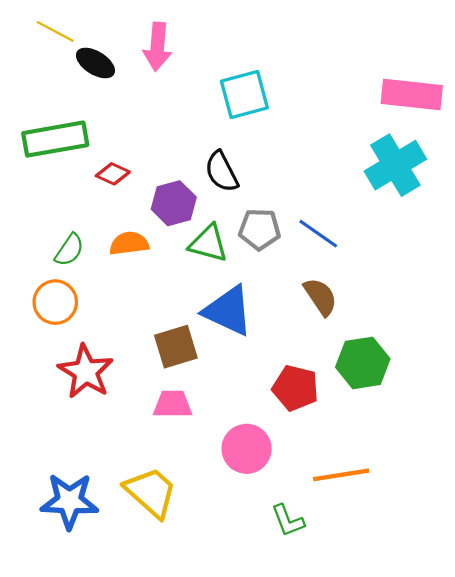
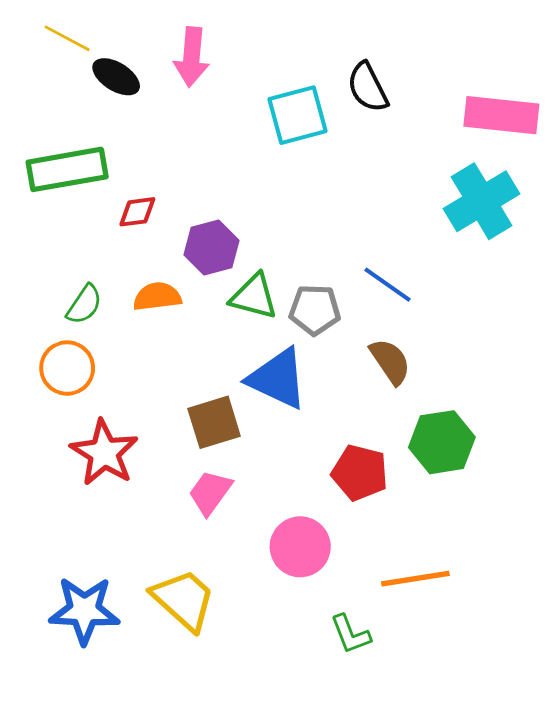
black semicircle: (222, 172) -> (368, 87), moved
red diamond: (113, 174) -> (137, 212), turned -32
gray pentagon: (260, 229) -> (315, 310), moved
pink trapezoid: (173, 404) -> (210, 493), turned -54

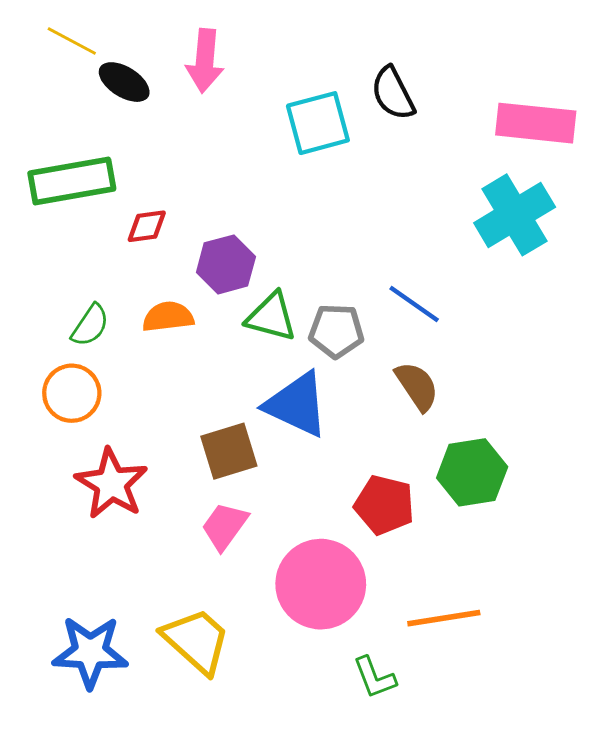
pink circle: (300, 547) -> (321, 584), size x1.4

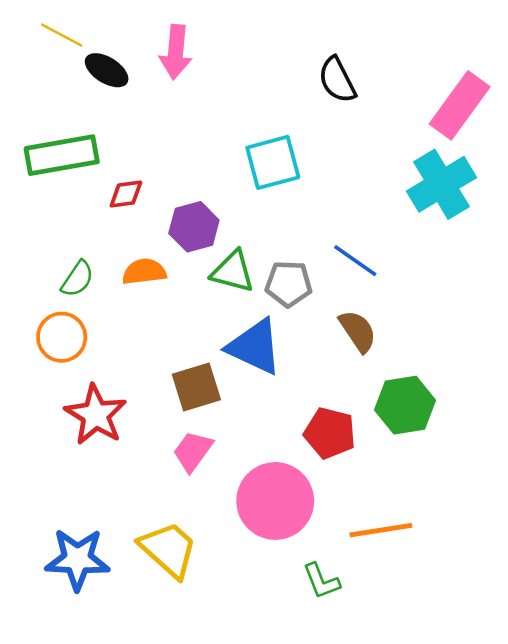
cyan square: (318, 123) -> (273, 162), moved
pink rectangle: (536, 123) -> (460, 105), turned -60

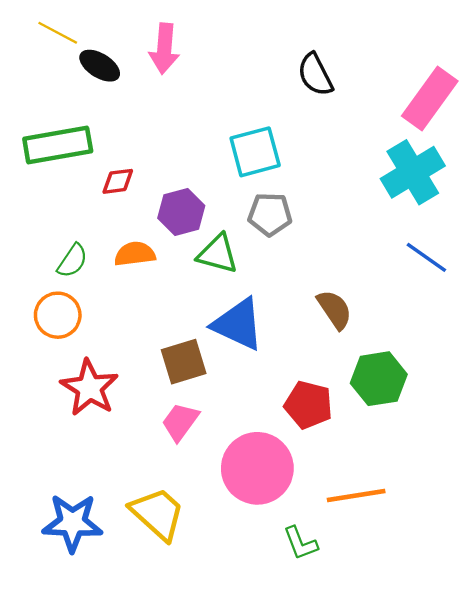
blue line: (355, 261) -> (426, 257), moved
gray pentagon: (289, 284) -> (270, 214), moved

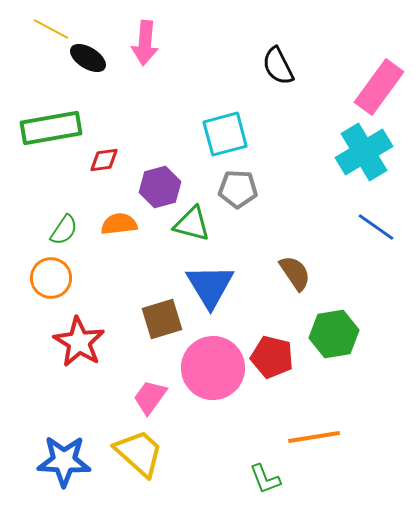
blue triangle: (238, 324) -> (210, 286), turned 34
pink trapezoid: (180, 422) -> (150, 397), moved
pink circle: (257, 468) -> (213, 368), moved

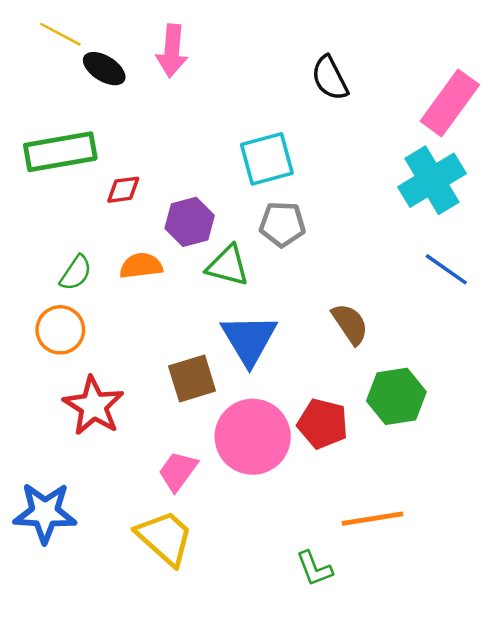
blue star: (64, 461) -> (45, 513), moved

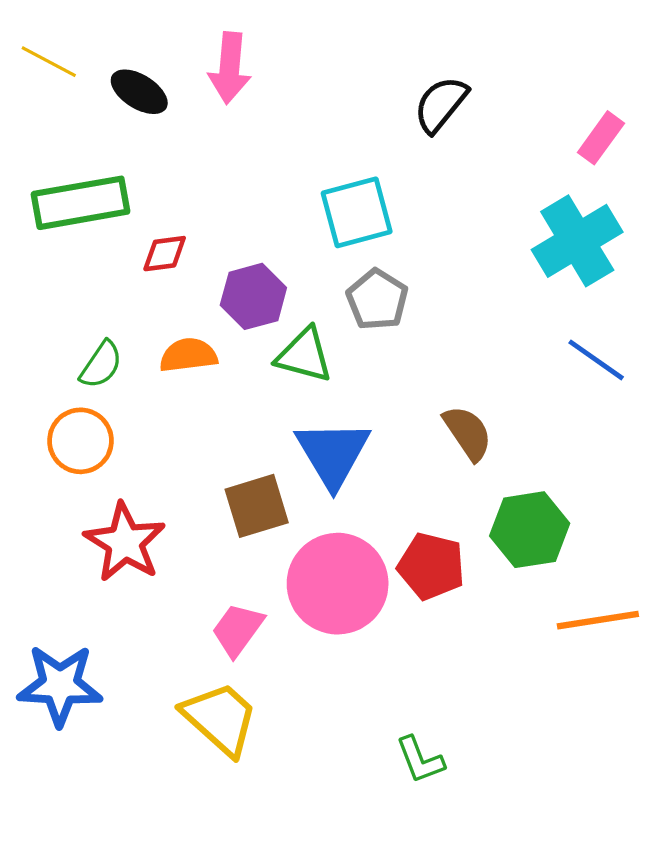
yellow line: (60, 34) -> (49, 62), moved
black semicircle: (330, 78) -> (441, 104), turned 66
pink rectangle: (450, 103) -> (601, 138), size x0.6
gray pentagon: (282, 224) -> (377, 300), turned 30
orange line: (373, 519) -> (598, 620), moved

